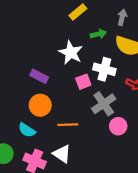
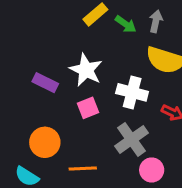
green arrow: (98, 34) -> (126, 24), moved, turned 49
purple rectangle: (39, 76) -> (45, 83), moved
pink square: (83, 82) -> (88, 108), moved

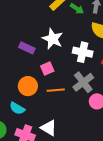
pink square: (88, 108) -> (47, 69), moved
orange line: (83, 169) -> (56, 90), moved

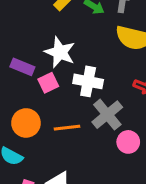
white cross: (83, 52) -> (88, 81), moved
pink square: (47, 69) -> (48, 83), moved

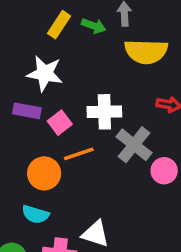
white star: (60, 52) -> (45, 73), moved
orange line: (67, 128) -> (79, 154), moved

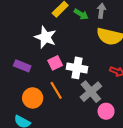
purple rectangle: (27, 111) -> (22, 66), moved
pink square: (60, 123) -> (55, 63), moved
orange line: (79, 154) -> (56, 90), turned 66

